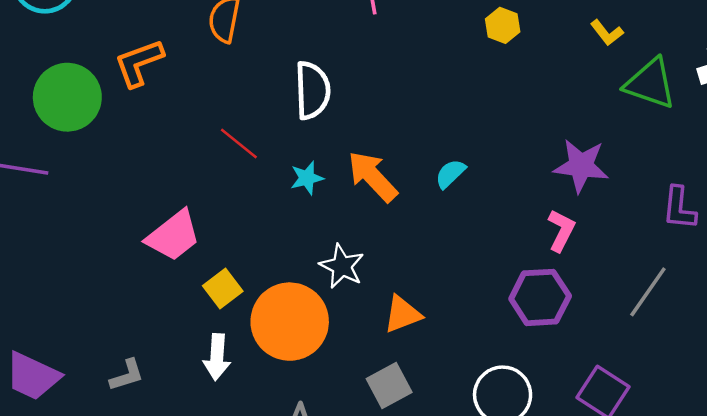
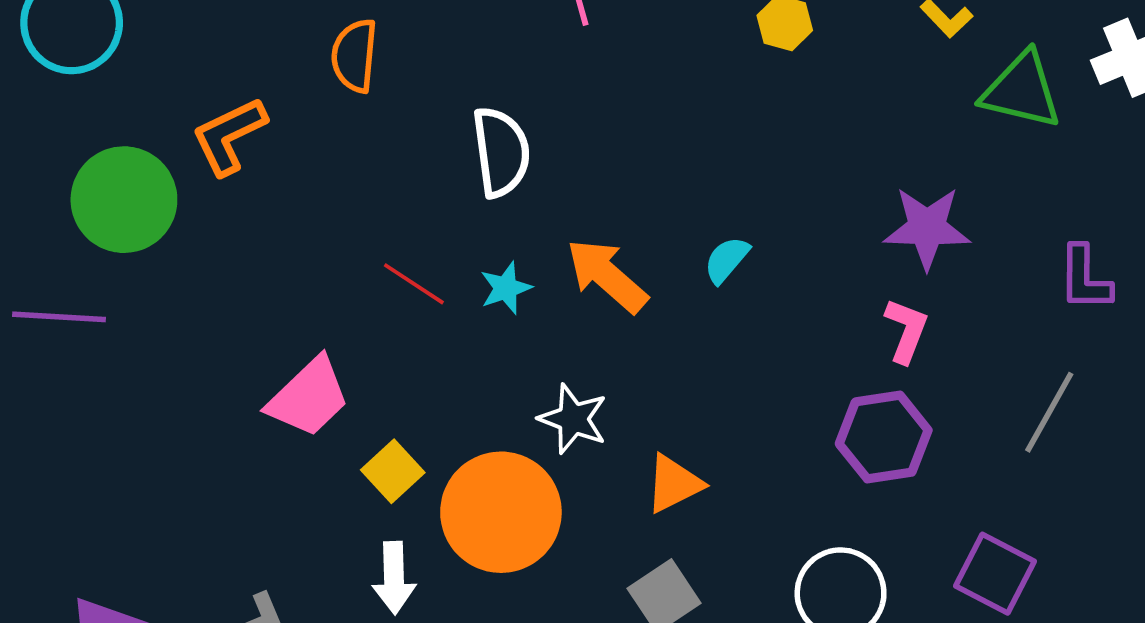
red line: (239, 144) -> (414, 284), moved

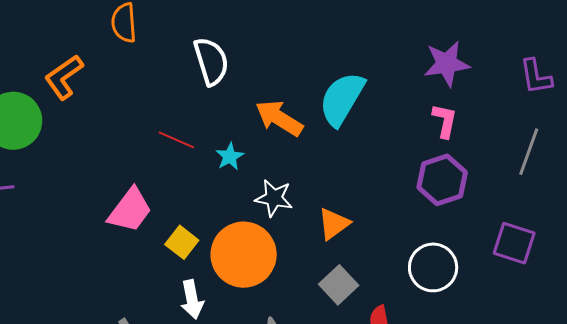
cyan semicircle: (727, 260) -> (342, 99), size x2.0
cyan star: (506, 288) -> (230, 157), moved

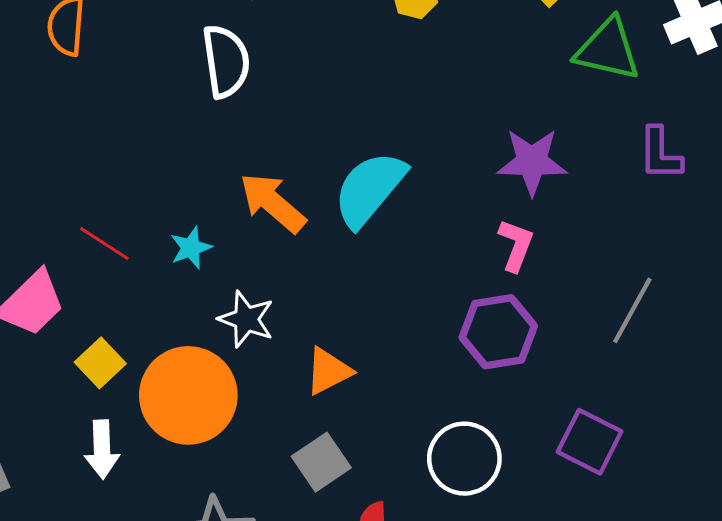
white semicircle: (211, 61) -> (226, 61), moved
purple L-shape: (536, 77) -> (660, 154), moved
red line: (176, 140) -> (104, 244), moved

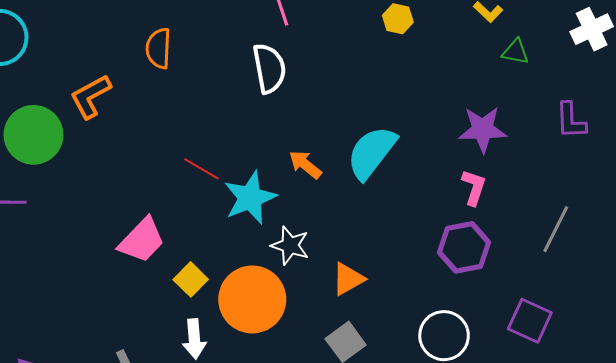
green triangle: (608, 49) -> (515, 52), moved, size x0.6
orange arrow: (273, 203) -> (305, 165), size x0.7
red line: (104, 244) -> (202, 169), moved
cyan star: (191, 248) -> (250, 198), size x1.8

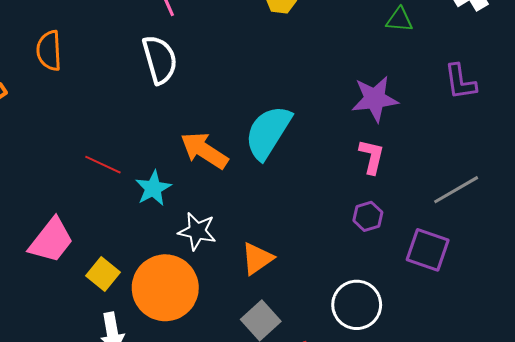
orange arrow: (305, 165) -> (204, 150), size x1.4
cyan star: (250, 198) -> (153, 188), size x0.7
gray line: (556, 229) -> (456, 190), turned 39
purple hexagon: (464, 247) -> (368, 216), size x0.6
purple square: (530, 321) -> (428, 250), moved

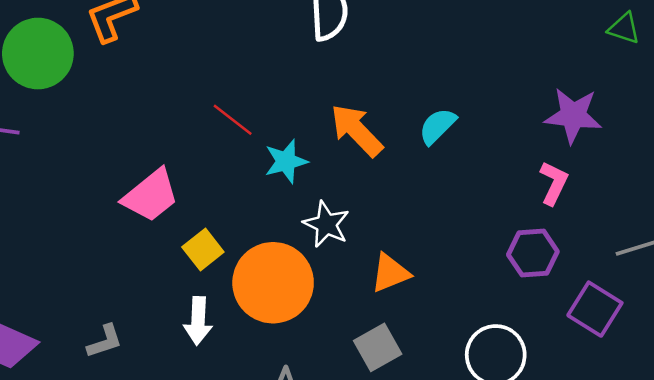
cyan semicircle: (268, 132) -> (437, 126), size x0.6
purple hexagon: (368, 216) -> (533, 253), size x1.4

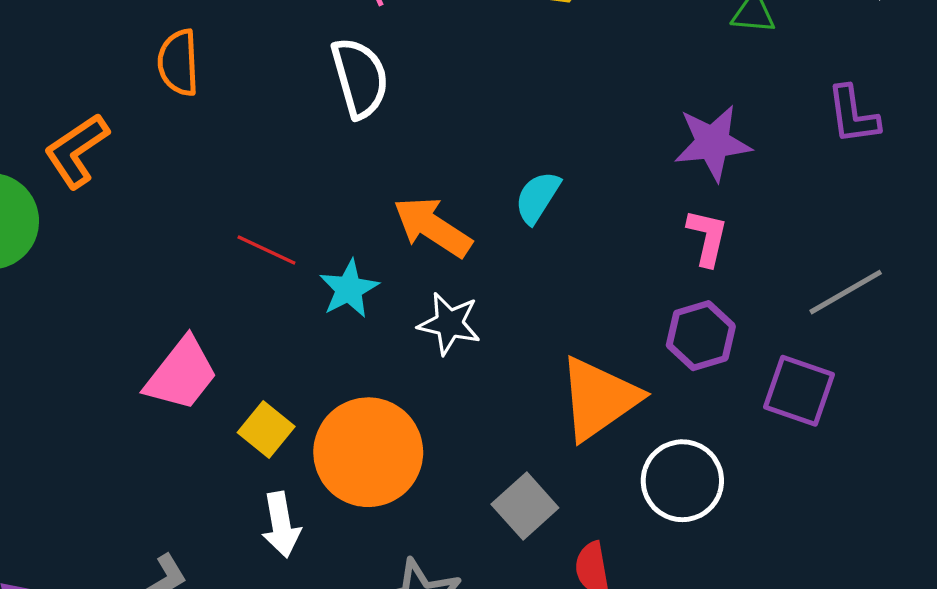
white star: (326, 224) -> (449, 324), moved
orange triangle: (390, 273) -> (599, 398), moved, size x1.6

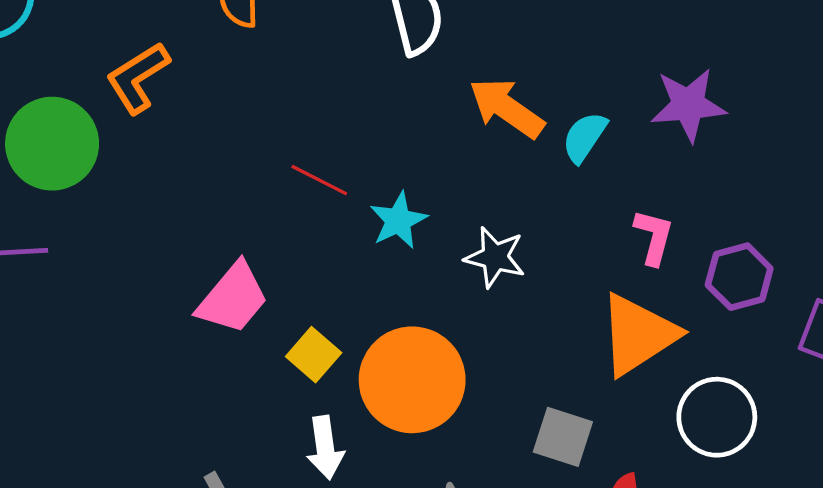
purple star: (713, 143) -> (688, 105), moved
orange arrow: (433, 227) -> (507, 108), moved
pink L-shape: (707, 237) -> (654, 237), moved
gray square: (525, 506) -> (563, 437), turned -32

